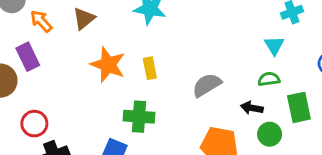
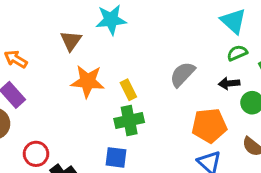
brown triangle: (84, 19) -> (71, 41), moved
cyan triangle: (274, 45) -> (233, 21), size x1.4
yellow rectangle: (150, 68) -> (128, 90), moved

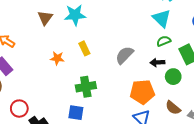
brown triangle: (71, 41) -> (45, 18), moved
orange star: (88, 81) -> (57, 58), size x0.6
yellow rectangle: (128, 90) -> (84, 48), moved

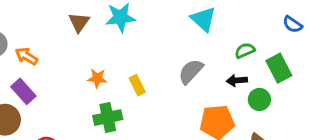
cyan triangle: (162, 18) -> (203, 19), moved
yellow rectangle: (84, 48) -> (137, 85), moved
green cross: (86, 87) -> (108, 118), moved

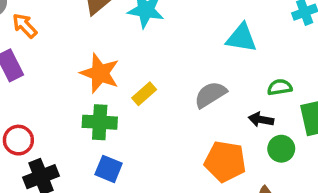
cyan triangle: (203, 19) -> (241, 38), turned -48
orange star: (97, 78) -> (100, 73), size x1.6
yellow rectangle: (137, 85) -> (144, 94), turned 60

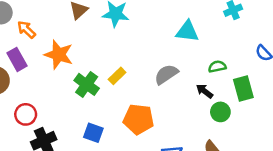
orange star: (100, 73) -> (59, 55), moved
black arrow: (261, 119) -> (204, 91), turned 30
green cross: (100, 122) -> (87, 84), moved, turned 35
orange pentagon: (225, 161) -> (139, 119), moved

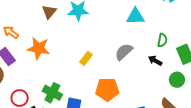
green semicircle: (217, 67) -> (162, 40), turned 120
green cross: (87, 84) -> (52, 93), moved
green circle: (220, 112) -> (177, 80), moved

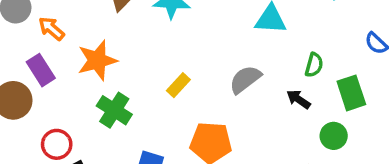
orange star: (39, 48) -> (97, 60), turned -30
green cross: (52, 93) -> (114, 110), moved

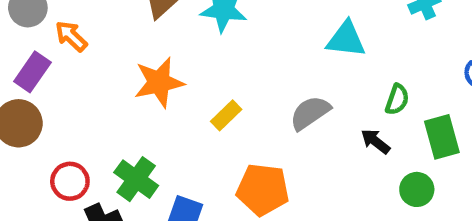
orange star: (97, 60) -> (159, 82), moved
purple rectangle: (41, 70) -> (32, 72), moved, turned 64
green cross: (114, 110) -> (136, 179), moved

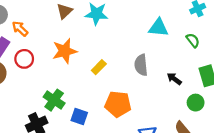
green semicircle: (397, 99) -> (193, 40), moved, turned -56
gray semicircle: (310, 113) -> (141, 65), turned -60
red circle: (70, 181) -> (24, 59), moved

